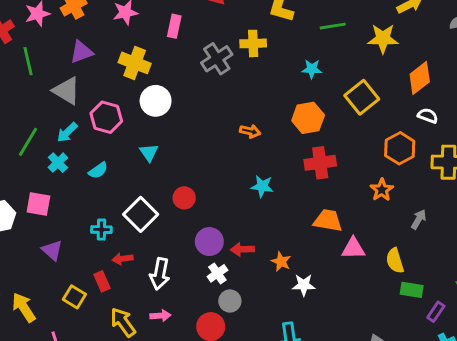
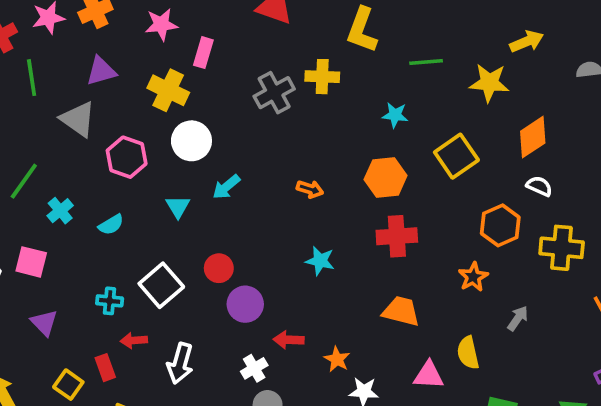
pink rectangle: (174, 26) -> (203, 53), moved
cyan arrow: (67, 132) -> (226, 187), moved
purple circle: (209, 242) -> (245, 304), moved
pink triangle: (353, 248) -> (429, 375), moved
yellow semicircle: (395, 261) -> (468, 353), moved

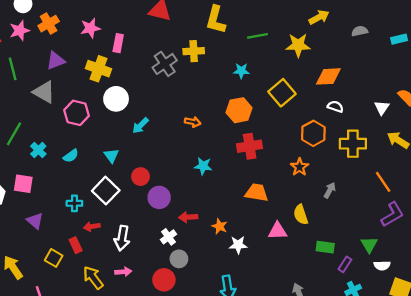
orange diamond: (533, 137) -> (328, 76), turned 36
cyan triangle: (178, 207) -> (111, 156), moved

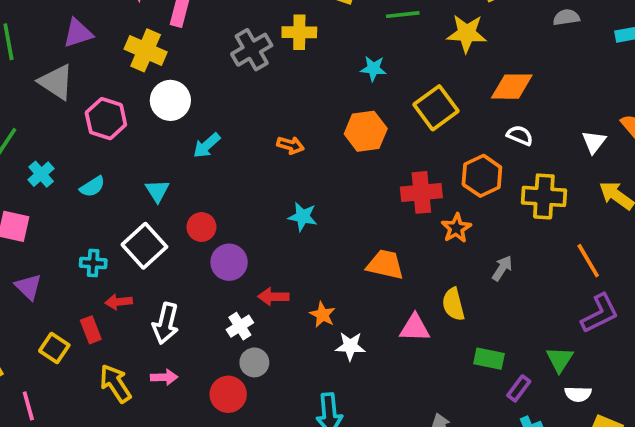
red cross: (250, 146) -> (421, 192), moved

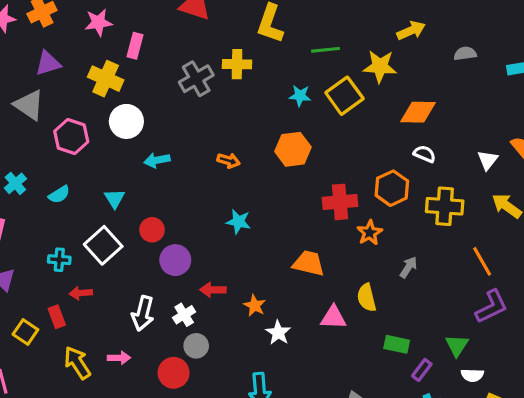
yellow square: (436, 108) -> (344, 96), moved
cyan arrow: (207, 145) -> (157, 160), turned 30
white arrow: (166, 323) -> (143, 313), moved
white star: (350, 346) -> (278, 333), turned 30

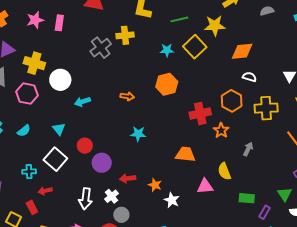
pink rectangle: (135, 46) -> (59, 23), moved
yellow cross: (106, 79) -> (34, 63), moved

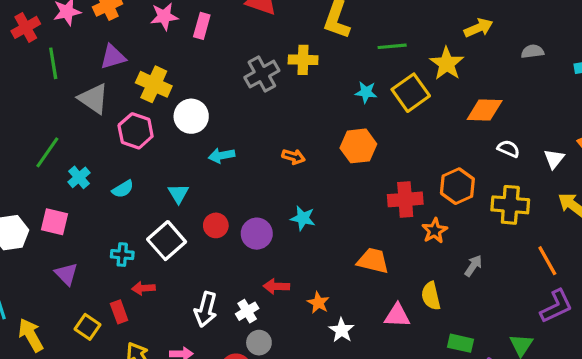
yellow star: (215, 26) -> (447, 64), turned 30
white semicircle: (249, 77) -> (509, 149), moved
purple circle: (102, 163) -> (257, 234), moved

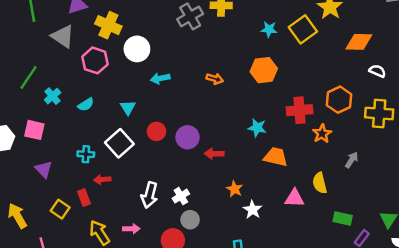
cyan star: (303, 218) -> (257, 128), moved
red arrow: (276, 286) -> (214, 154), moved

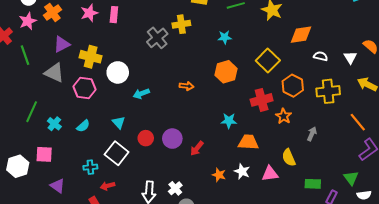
yellow square: (303, 29) -> (268, 61), moved
red arrow: (214, 154) -> (197, 148), turned -42
white star: (252, 210) -> (242, 171), moved

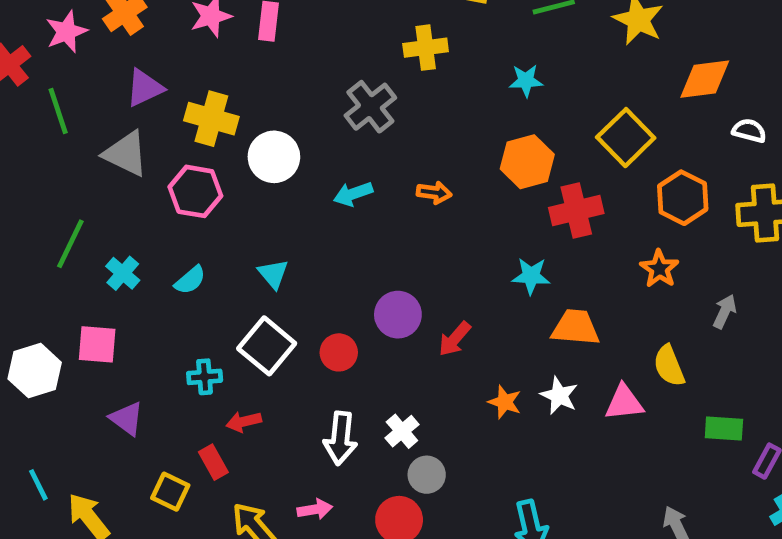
gray cross: (157, 38) -> (370, 107), moved
cyan arrow: (141, 94) -> (353, 194), moved
red cross: (262, 100) -> (576, 210), moved
red circle: (146, 138) -> (339, 352), moved

